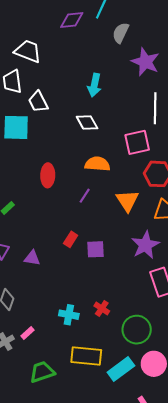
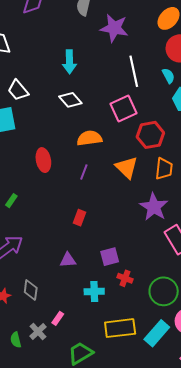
purple square: (96, 249) -> (110, 257), moved
purple triangle: (32, 258) -> (68, 260), moved

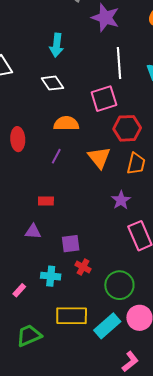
purple star: (154, 207) -> (121, 200), size x0.7
red rectangle: (80, 218) -> (46, 201), turned 63
purple triangle: (68, 260) -> (33, 232), moved
pink rectangle: (58, 318) -> (19, 290), moved

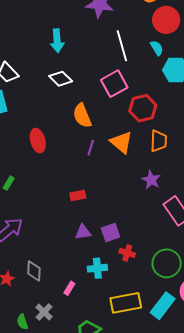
orange semicircle: (66, 124) -> (82, 116), turned -100
purple line: (56, 156) -> (91, 148), moved
purple triangle: (33, 232) -> (83, 232), moved

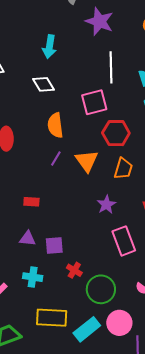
red cross: (127, 253) -> (74, 270), moved

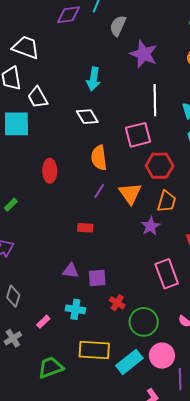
red rectangle: (31, 202) -> (85, 228), moved
purple star: (106, 205) -> (151, 226), moved

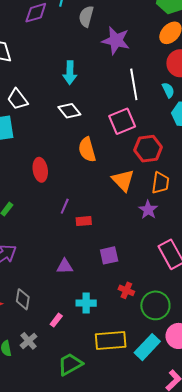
purple line: (99, 191) -> (65, 206), moved
purple triangle: (71, 271) -> (65, 266), moved
purple square: (97, 278) -> (109, 255), moved

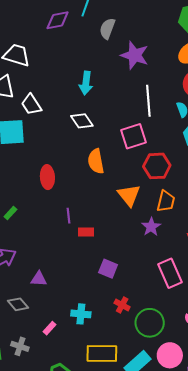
purple line: (65, 206) -> (68, 216), turned -35
purple square: (109, 255) -> (108, 269), turned 30
purple triangle: (65, 266) -> (39, 279), moved
gray diamond: (23, 299) -> (18, 304), turned -55
gray cross: (29, 341) -> (20, 346), turned -36

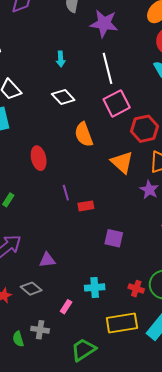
cyan arrow: (86, 83) -> (61, 59), size x0.7
white line: (148, 101) -> (108, 68), moved
red cross: (122, 305) -> (136, 289), moved

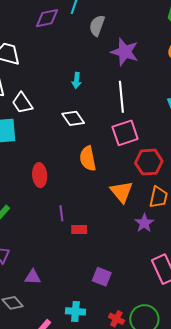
purple square: (114, 238) -> (102, 277), moved

